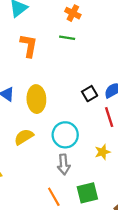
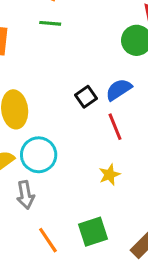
cyan circle: (65, 135) -> (39, 155), moved
gray arrow: (64, 164) -> (26, 195), moved

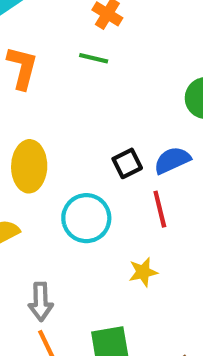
cyan circle: (39, 155) -> (86, 218), moved
gray arrow: (26, 195) -> (41, 302), moved

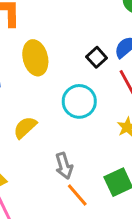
yellow ellipse: (29, 166) -> (35, 58), moved

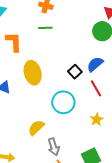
yellow semicircle: (25, 127) -> (36, 128), moved

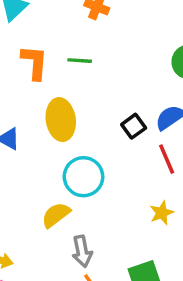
green line: (45, 28) -> (80, 61), moved
cyan circle: (63, 102) -> (83, 177), moved

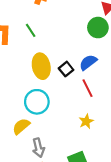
green line: (80, 61) -> (31, 30), turned 56
yellow ellipse: (61, 120) -> (41, 66), moved

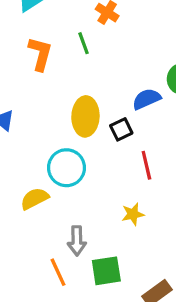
green line: (31, 30) -> (83, 43), moved
blue semicircle: (88, 62) -> (147, 99), moved
gray arrow: (38, 148) -> (77, 241), moved

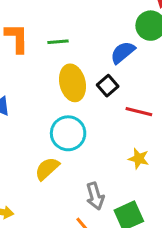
green line: (83, 43) -> (58, 42), moved, turned -60
red line: (146, 165) -> (139, 112), turned -48
yellow star: (133, 214) -> (139, 159), turned -30

